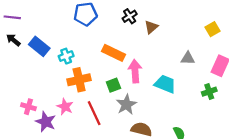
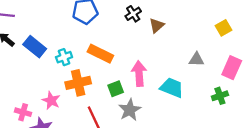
orange rectangle: (113, 53) -> (100, 54), moved
pink star: (65, 107) -> (51, 100), moved

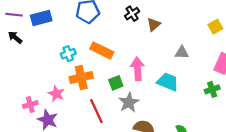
blue rectangle: (35, 47) -> (41, 18), moved, turned -54
gray triangle: (196, 59) -> (182, 53), moved
pink cross: (23, 112) -> (30, 105), turned -32

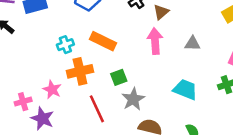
pink arrow: (137, 69) -> (155, 41), moved
cyan trapezoid: (168, 82) -> (185, 89), moved

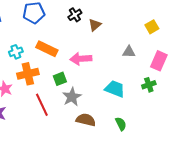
pink arrow: (155, 41) -> (81, 59), moved, turned -90
gray triangle: (193, 43) -> (129, 52), moved

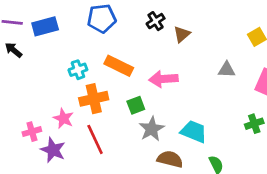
green cross: (149, 85) -> (254, 124), moved
cyan trapezoid: (115, 89) -> (194, 132), moved
red line: (42, 105) -> (95, 139), moved

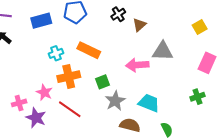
blue rectangle: (45, 26) -> (41, 21), moved
gray triangle: (227, 70) -> (163, 51), moved, size x1.5
pink arrow: (163, 79) -> (137, 65), moved
red line: (95, 139) -> (70, 109), turned -30

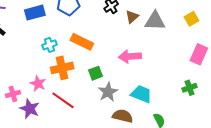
gray triangle: (163, 51) -> (155, 21), moved

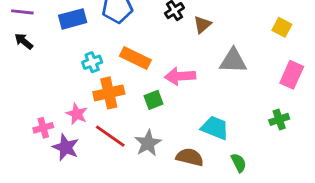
yellow square: (192, 19) -> (282, 27), turned -32
gray triangle: (155, 21) -> (233, 61), moved
pink arrow: (130, 56) -> (180, 76), moved
gray star: (108, 92) -> (148, 143), moved

